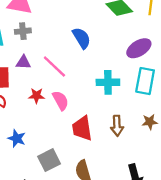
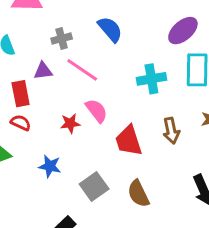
gray cross: (23, 31) -> (62, 39), moved
red star: (37, 96) -> (70, 123), moved

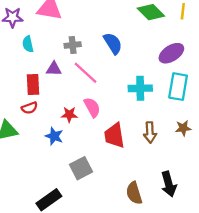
red semicircle: (21, 123) -> (30, 108), turned 126
blue star: (50, 166) -> (54, 136), moved
brown semicircle: (138, 194) -> (134, 193), moved

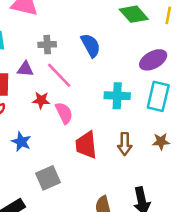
red star: (69, 114) -> (41, 100), moved

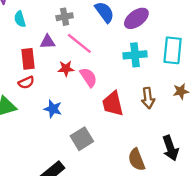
purple ellipse: (153, 60) -> (136, 18), moved

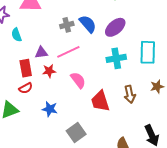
gray cross: (65, 17) -> (67, 25), moved
pink line: (79, 43) -> (68, 52), turned -60
red star: (66, 68) -> (49, 71), moved

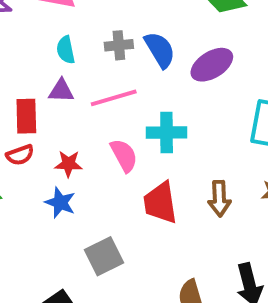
cyan semicircle: (16, 35) -> (66, 50), moved
cyan cross: (116, 58) -> (167, 133), moved
red star: (49, 71) -> (68, 164), moved

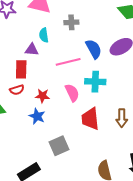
gray cross: (119, 45) -> (71, 22), moved
blue semicircle: (160, 50) -> (94, 49), moved
purple triangle: (61, 91) -> (32, 50), moved

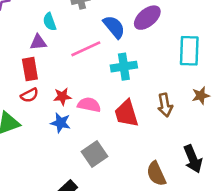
pink semicircle: (72, 93) -> (89, 105), moved, turned -42

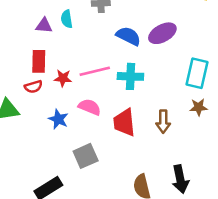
blue semicircle: (114, 27) -> (128, 36), turned -35
purple triangle: (38, 42) -> (44, 26), moved
pink line: (86, 49) -> (95, 71), moved
red star: (62, 96) -> (63, 78), moved
brown star: (201, 96) -> (198, 107), moved

